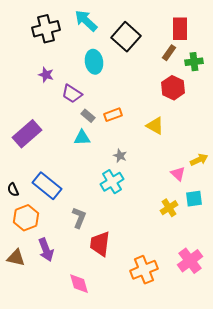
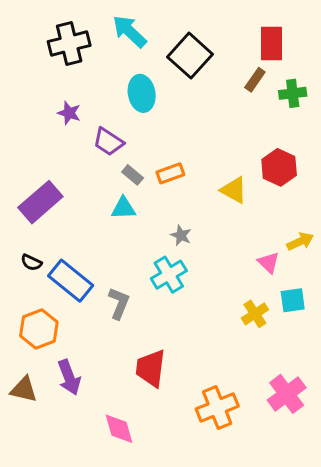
red hexagon: (173, 88) -> (279, 167), moved
black semicircle: (13, 190) -> (31, 263), moved, turned -40
gray L-shape: (79, 218) -> (119, 303), moved

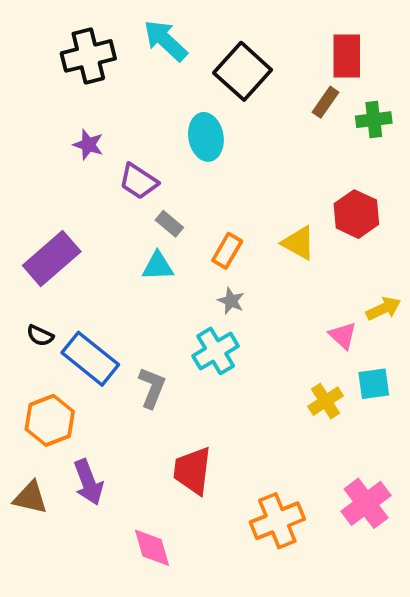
cyan ellipse: (142, 93) -> (206, 137), moved
orange rectangle: (170, 173) -> (227, 251), moved, turned -40

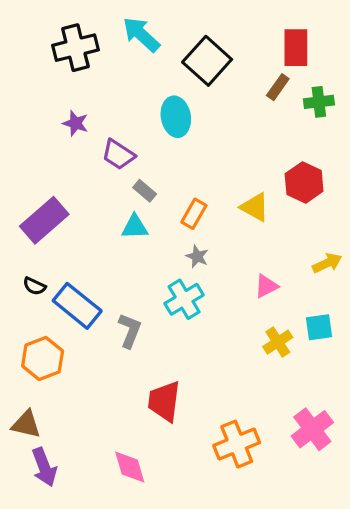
pink triangle: (343, 336) -> (266, 286), moved, turned 50
purple arrow: (88, 482) -> (44, 467), moved

